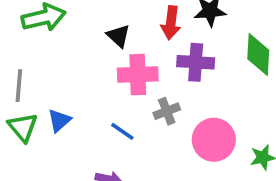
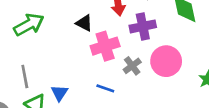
pink circle: (214, 140) -> (166, 61), moved

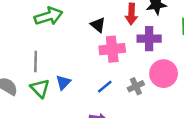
gray cross: (132, 66) -> (136, 86), moved
blue line: (105, 88) -> (105, 87), turned -70

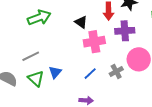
gray line: (36, 62) -> (31, 56), turned 66

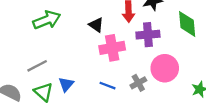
blue line: (90, 74) -> (108, 86), turned 64

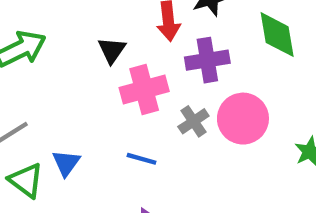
black triangle: (96, 25) -> (112, 50), turned 35
gray cross: (138, 83) -> (193, 121), moved

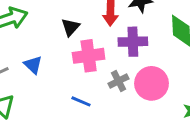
blue triangle: (66, 163) -> (33, 65), moved, turned -30

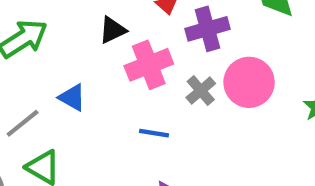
black triangle: (70, 27) -> (113, 30), turned 36

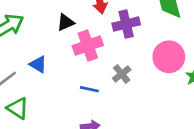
pink circle: (249, 82) -> (169, 57), moved
gray cross: (201, 91) -> (122, 74), moved

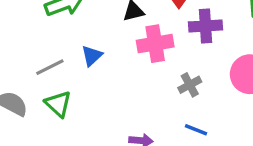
blue triangle: (38, 64) -> (92, 56), turned 36
blue line: (89, 89) -> (196, 130), moved

